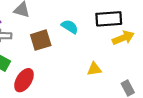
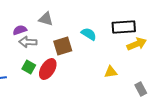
red ellipse: (24, 80) -> (48, 69), moved

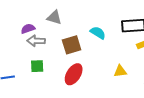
green square: (29, 67) -> (37, 66), turned -32
red ellipse: (48, 69) -> (74, 74), moved

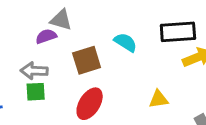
purple semicircle: (28, 29) -> (46, 36), moved
gray arrow: (36, 41) -> (34, 71), moved

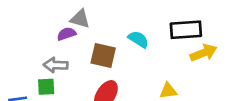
brown square: (87, 60) -> (103, 56), turned 30
green square: (36, 92) -> (46, 87), moved

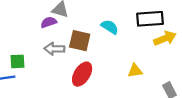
gray arrow: (56, 65) -> (54, 49), moved
green square: (46, 87) -> (18, 61), moved

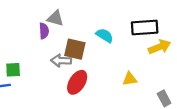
purple semicircle: (49, 22) -> (44, 31), turned 105
gray arrow: (54, 49) -> (61, 61), moved

